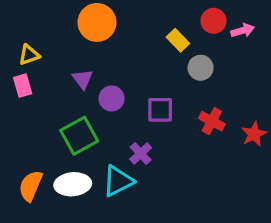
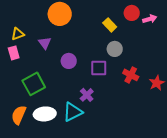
gray circle: (201, 68) -> (115, 49), moved
purple triangle: (82, 79) -> (45, 43), moved
green square: (79, 136) -> (34, 84), moved

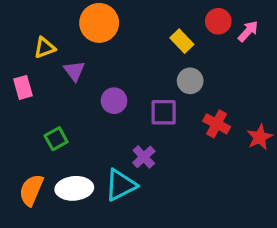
pink arrow: (150, 19) -> (248, 31), turned -32
yellow triangle: (18, 34) -> (45, 48), moved
green square: (34, 84) -> (56, 139), size x0.6

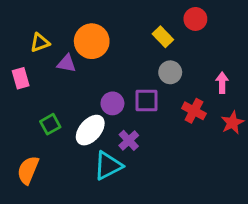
orange circle: (99, 23) -> (92, 41), moved
pink arrow: (248, 31) -> (222, 83), moved, turned -42
purple triangle: (74, 71) -> (67, 63), turned -42
purple circle: (114, 101) -> (112, 103), moved
white ellipse: (74, 188) -> (90, 130), moved, turned -44

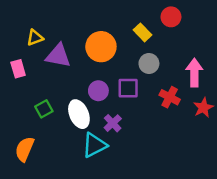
orange circle: (92, 41) -> (101, 47), moved
purple triangle: (67, 63) -> (58, 56), size x1.5
pink arrow: (222, 83) -> (194, 73), size x1.5
white ellipse: (90, 130) -> (79, 114), turned -64

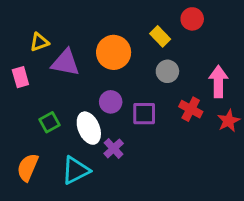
purple square: (128, 88) -> (144, 114), moved
purple cross: (113, 123) -> (114, 148), moved
cyan triangle: (95, 145) -> (76, 170), moved

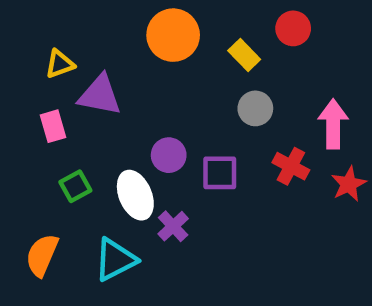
orange circle: (114, 52) -> (173, 35), moved
pink rectangle: (20, 77) -> (53, 126), moved

